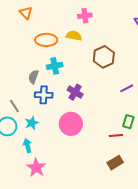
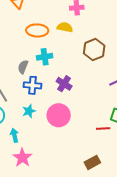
cyan star: (32, 123) -> (29, 111), moved
brown rectangle: (115, 163) -> (92, 162), moved

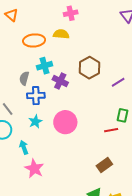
brown hexagon: (94, 50) -> (89, 68), moved
purple cross: (64, 84) -> (60, 81), moved

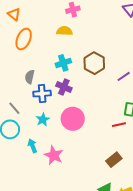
orange ellipse: (34, 40) -> (24, 39), moved, turned -60
cyan cross: (45, 66) -> (63, 63), moved
purple cross: (60, 81) -> (64, 87), moved
pink star: (34, 169) -> (54, 155), moved

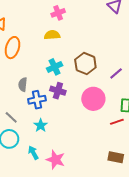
pink circle: (73, 119) -> (93, 99), moved
brown rectangle: (114, 160) -> (116, 157), turned 56

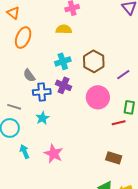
gray semicircle: (23, 85) -> (29, 75), turned -48
gray line: (11, 117) -> (14, 107), turned -32
cyan arrow: (33, 153) -> (24, 152), moved

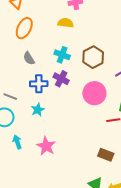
cyan cross: (63, 61) -> (62, 55), turned 35
gray semicircle: (29, 75) -> (29, 58), moved

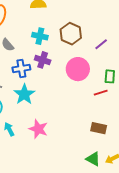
cyan star: (38, 110) -> (24, 94), size x1.5

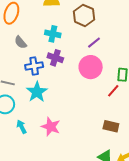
brown hexagon: (71, 34) -> (84, 15), moved
purple line: (101, 44) -> (94, 43), moved
red line: (101, 93) -> (113, 91), turned -32

